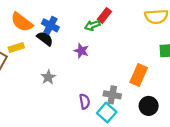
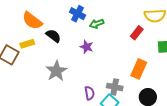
red rectangle: (104, 15) -> (137, 33), moved
blue cross: (50, 25) -> (78, 14), moved
gray star: (48, 77) -> (56, 71), size x1.5

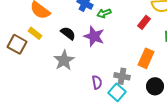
black semicircle: (53, 36) -> (68, 33), moved
yellow rectangle: (27, 44) -> (35, 33), turned 56
purple star: (87, 47) -> (94, 36), size x1.5

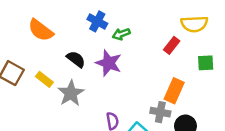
yellow rectangle: (35, 33) -> (44, 79), moved
gray cross: (122, 76) -> (160, 112), moved

